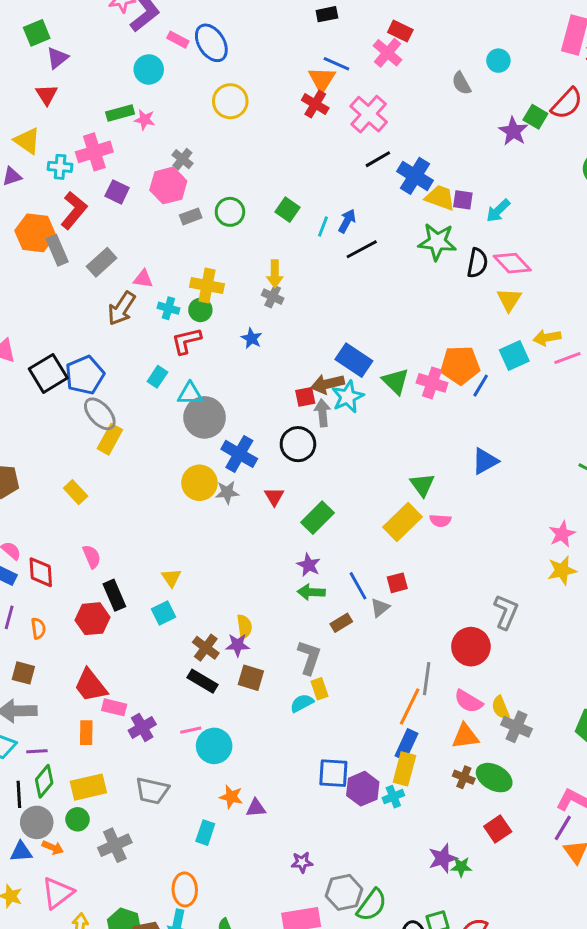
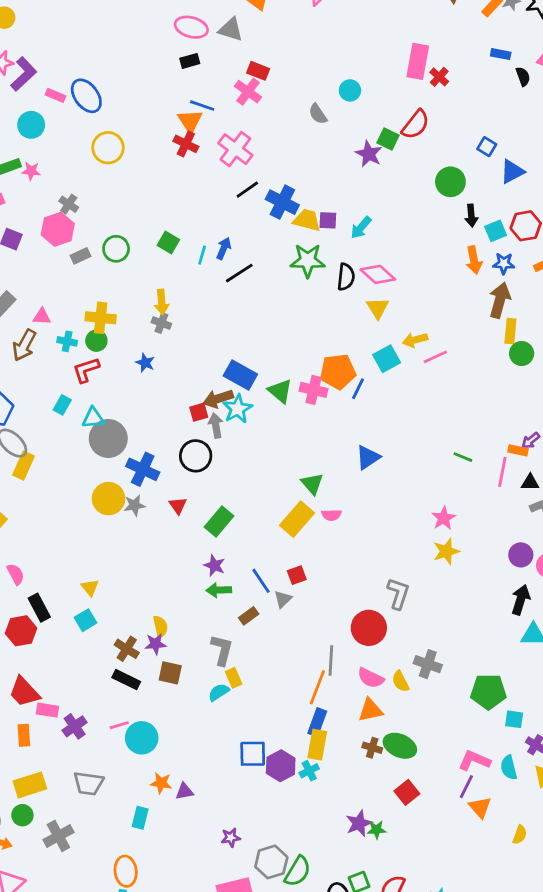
gray cross: (516, 727) -> (428, 664), moved

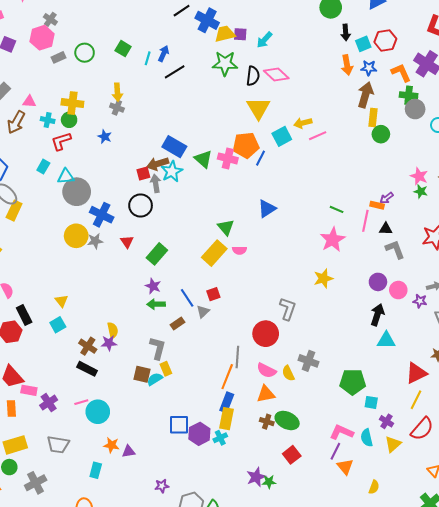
yellow trapezoid: (307, 220) -> (225, 34), turned -30
yellow triangle: (378, 308) -> (258, 108), moved, size x1.4
pink star: (444, 518) -> (333, 240), moved, size x1.4
brown square: (170, 673) -> (142, 374), moved

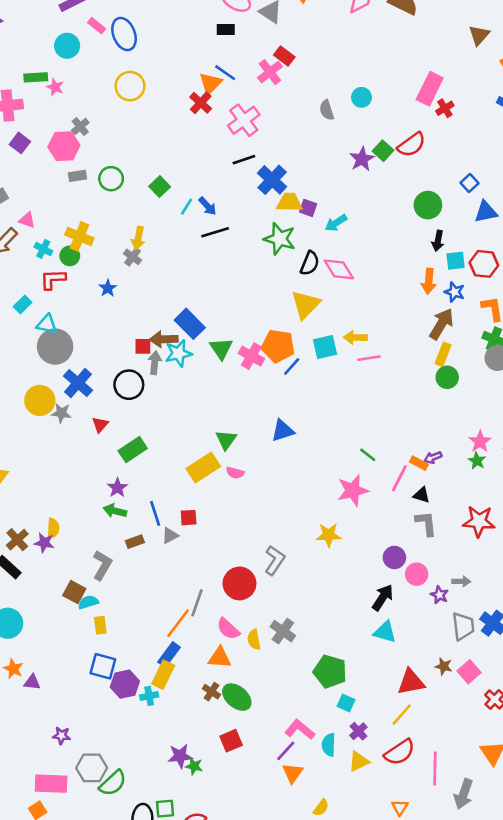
blue arrow: (164, 54) -> (208, 206), turned 98
yellow rectangle: (166, 369) -> (100, 625), moved

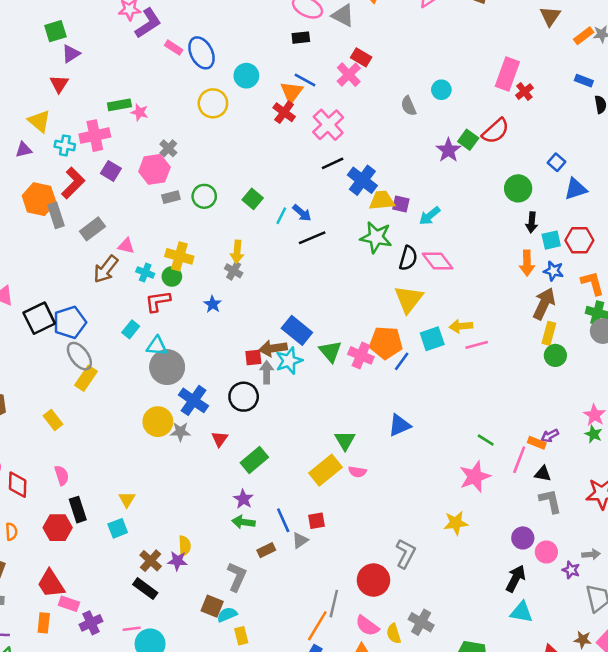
cyan circle: (67, 46) -> (246, 76), moved

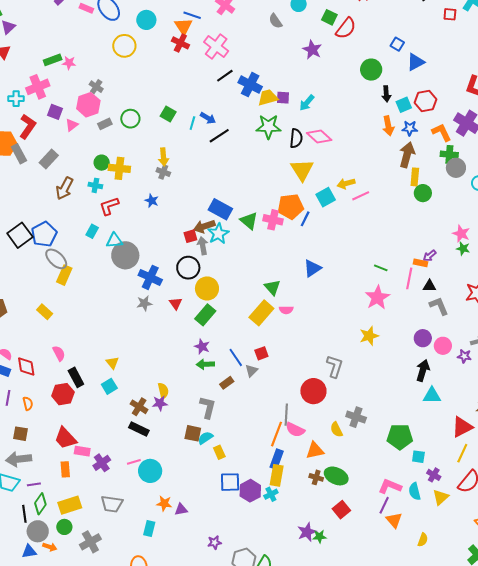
green square: (468, 140) -> (329, 17), moved
pink triangle: (126, 246) -> (72, 125), moved, turned -40
green circle: (172, 276) -> (102, 163), moved
yellow circle: (158, 422) -> (207, 288), moved
pink semicircle: (367, 626) -> (295, 430), moved

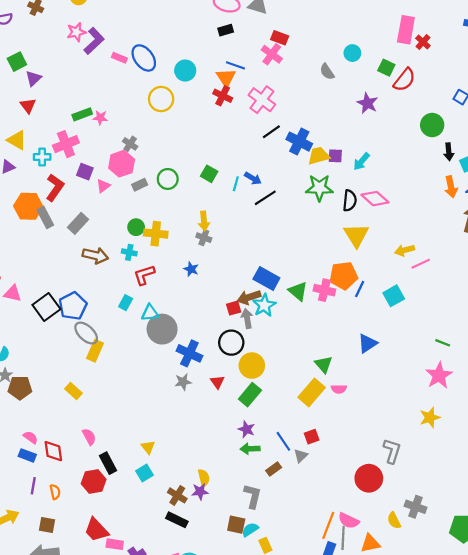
brown arrow: (65, 188) -> (95, 256), turned -105
cyan square: (326, 197) -> (394, 296), moved
gray line: (286, 415) -> (343, 538), moved

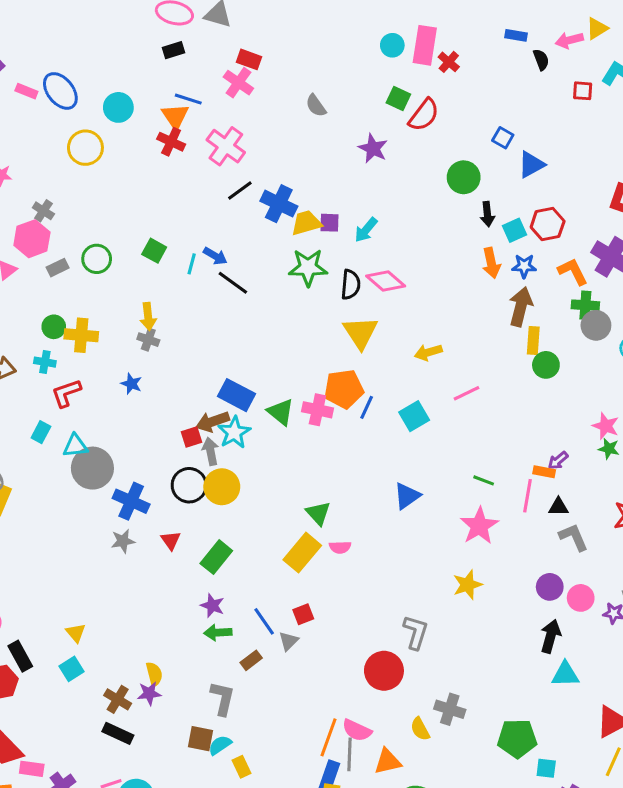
cyan circle: (352, 53) -> (392, 45), moved
black line: (265, 198) -> (233, 283), turned 70
pink line: (421, 264) -> (467, 393), moved
blue triangle: (368, 343) -> (407, 496), moved
yellow circle: (252, 366) -> (222, 487), moved

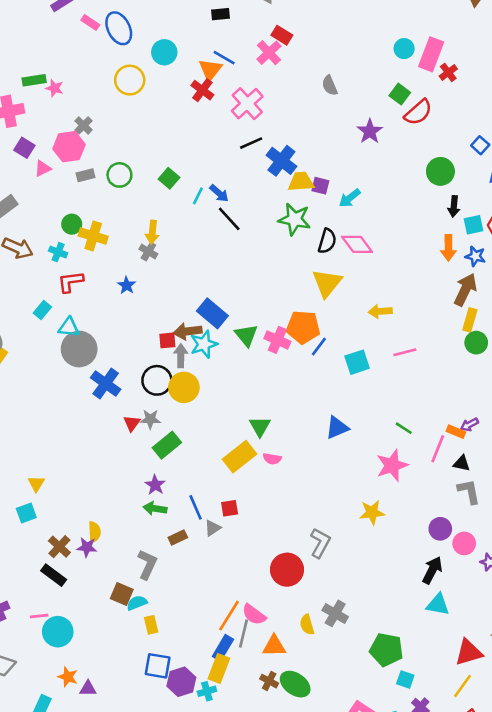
gray star: (123, 541) -> (150, 419), moved

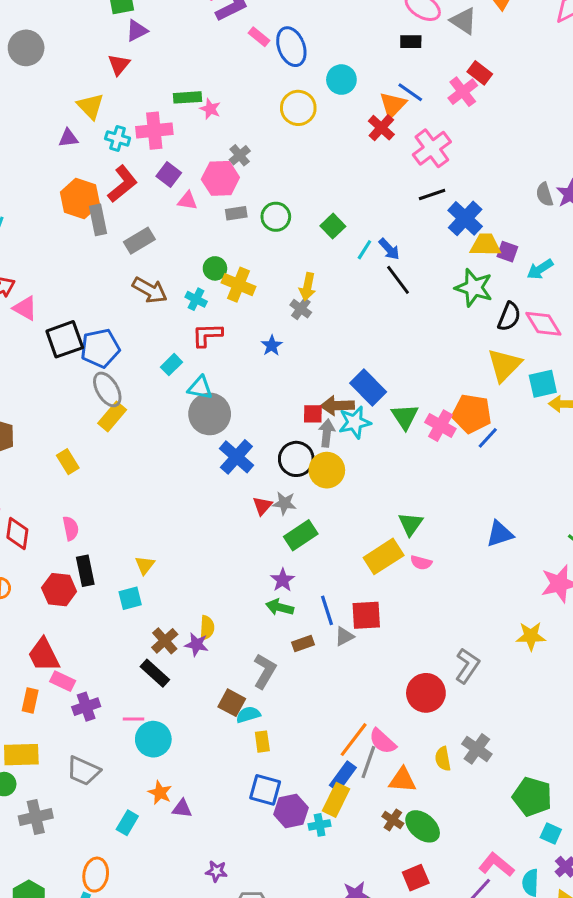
gray semicircle: (330, 85) -> (545, 194), moved
pink triangle: (43, 169) -> (188, 201), turned 30
cyan square: (357, 362) -> (543, 384), moved
red square: (230, 508) -> (366, 615), size x1.5

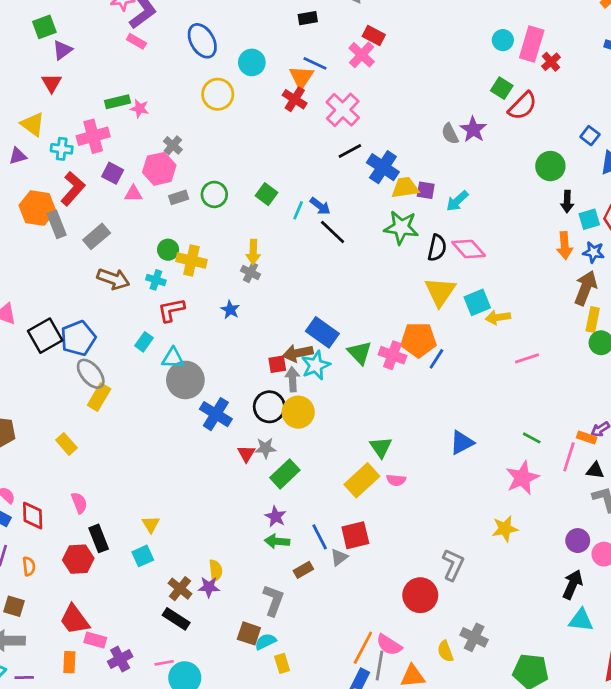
pink rectangle: (259, 37) -> (136, 41), moved

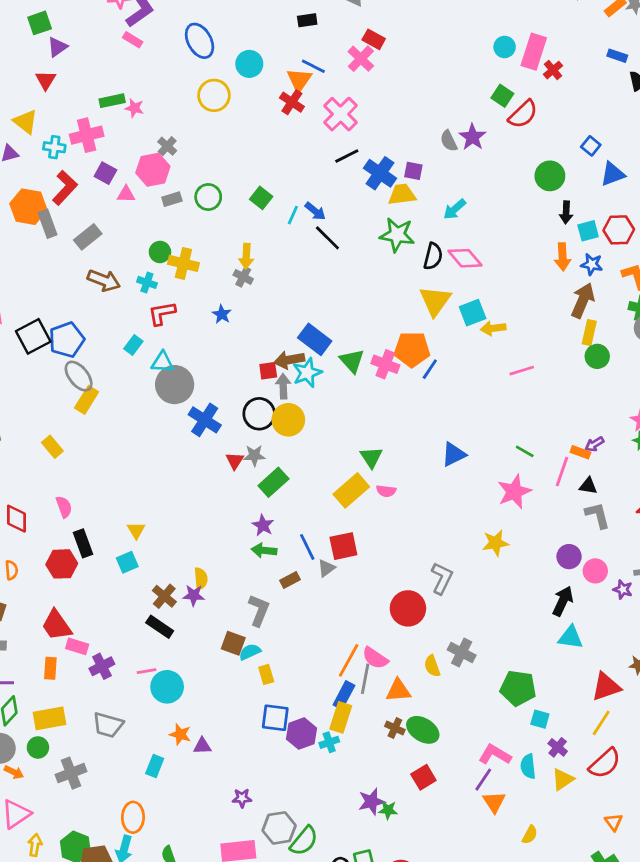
purple square: (426, 190) -> (413, 171), moved

